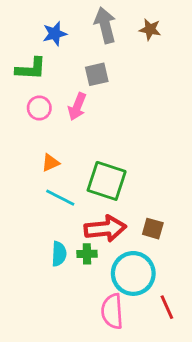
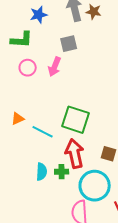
brown star: (150, 29) -> (94, 12), moved
orange triangle: (50, 163) -> (18, 119), moved
red arrow: (105, 229) -> (75, 154), turned -96

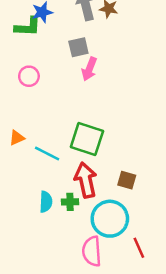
green L-shape: (22, 40) -> (28, 27), moved
pink arrow: (55, 67) -> (89, 69), moved

